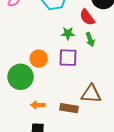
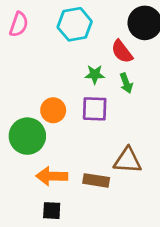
orange arrow: (38, 105) -> (52, 176), size x1.5

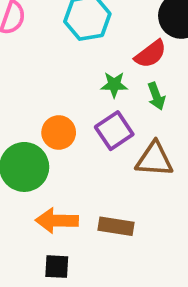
red semicircle: (122, 52) -> (151, 54), turned -90
purple square: (95, 109) -> (114, 131), turned -36
brown triangle: (128, 160) -> (154, 159), moved

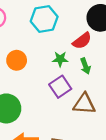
orange circle: (59, 133) -> (17, 60), moved

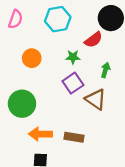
green arrow: (85, 66) -> (105, 70), moved, turned -144
brown triangle: (84, 104) -> (96, 99), turned 30

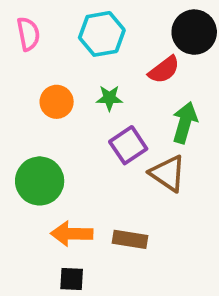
pink semicircle: (15, 19) -> (28, 34), turned -30
green star: (73, 57) -> (109, 98), moved
green arrow: (105, 70) -> (185, 123), size x1.5

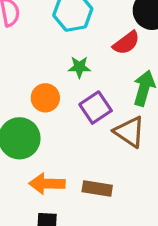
orange circle: (57, 102) -> (45, 98), moved

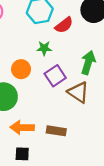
red semicircle: (126, 43) -> (64, 25), moved

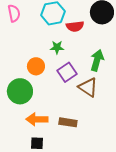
red semicircle: (64, 25) -> (75, 26), turned 30

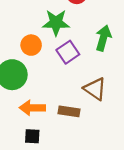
green star: (57, 47) -> (56, 23), size x1.6
brown triangle: (88, 87) -> (95, 89), moved

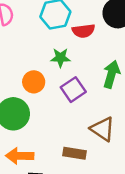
green star: (56, 23) -> (60, 58), size x0.7
orange arrow: (32, 108) -> (20, 156), moved

